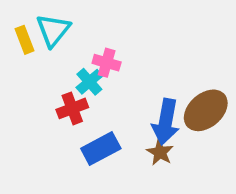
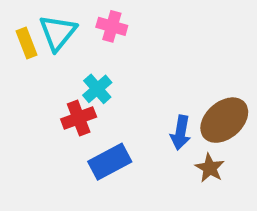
pink cross: (107, 63) -> (112, 26), moved
blue arrow: (166, 122) -> (181, 133), size x0.7
brown star: (160, 152) -> (210, 168), moved

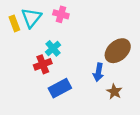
brown ellipse: (224, 120) -> (118, 51), moved

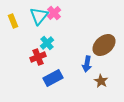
pink cross: (61, 14) -> (54, 13), turned 32
cyan triangle: (31, 18) -> (39, 16), moved

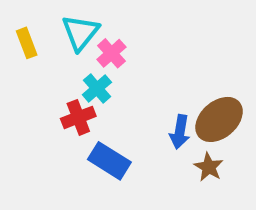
pink cross: (54, 13) -> (111, 53), moved
brown ellipse: (104, 45) -> (219, 119), moved
blue rectangle: (53, 78) -> (109, 161), turned 60

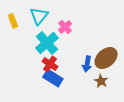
pink cross: (111, 53) -> (65, 27), moved
cyan cross: (97, 88) -> (47, 43), size x1.6
red cross: (78, 117) -> (50, 64), moved, turned -35

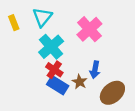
pink cross: (65, 27) -> (89, 29), moved, size x1.6
brown ellipse: (106, 58) -> (112, 93), moved
brown star: (101, 81) -> (80, 82), moved

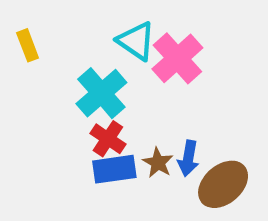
cyan triangle: (42, 17) -> (136, 41), moved, turned -35
blue arrow: (95, 70) -> (188, 158), moved
blue rectangle: (58, 85) -> (114, 169), turned -40

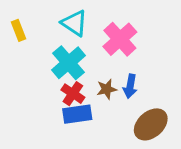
cyan triangle: (136, 41) -> (74, 23), moved
blue arrow: (188, 158) -> (130, 86), moved
brown star: (158, 163) -> (107, 89), moved, turned 30

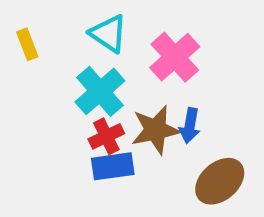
brown star: (107, 89) -> (156, 130), size x1.6
red cross: (73, 94) -> (106, 136), turned 30

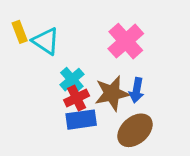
cyan triangle: (108, 34) -> (46, 41), moved
cyan cross: (100, 91) -> (72, 80), moved, size x0.7
brown ellipse: (220, 181) -> (135, 130), moved

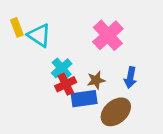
blue arrow: (137, 90) -> (130, 78), moved
brown star: (112, 93) -> (96, 80), size x0.6
blue rectangle: (81, 120) -> (84, 99), moved

